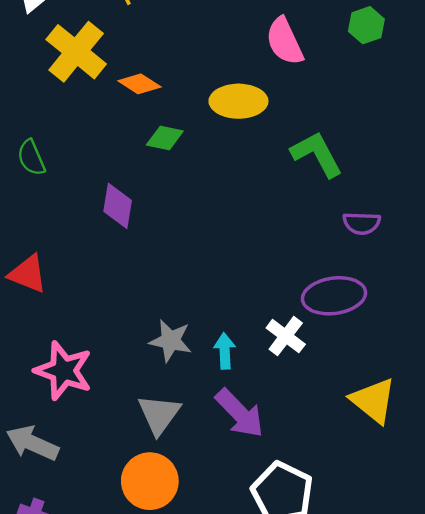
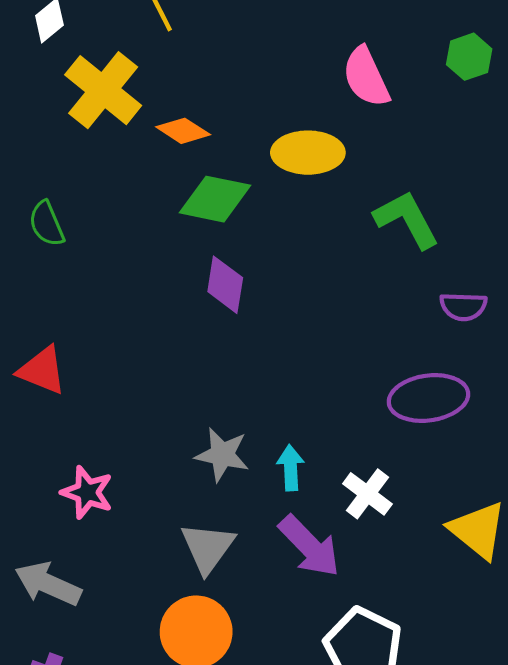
green diamond: (165, 138) -> (215, 199), size x1.5
purple diamond: (118, 206) -> (225, 285), moved
white cross: (286, 336) -> (367, 494), moved
pink star: (63, 371) -> (87, 492), size x0.7

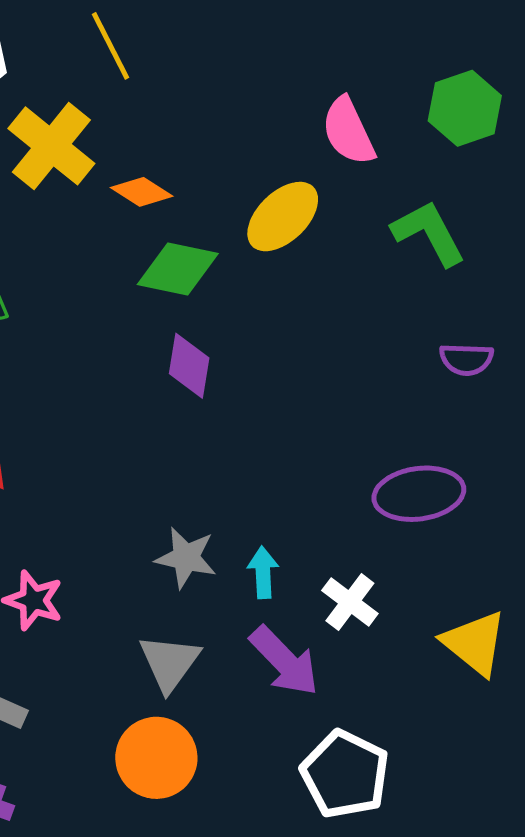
green hexagon: (469, 57) -> (465, 108), size x1.4
yellow ellipse: (308, 153) -> (283, 217), turned -44
green L-shape: (407, 219) -> (429, 233), moved
purple semicircle: (463, 307) -> (466, 359), moved

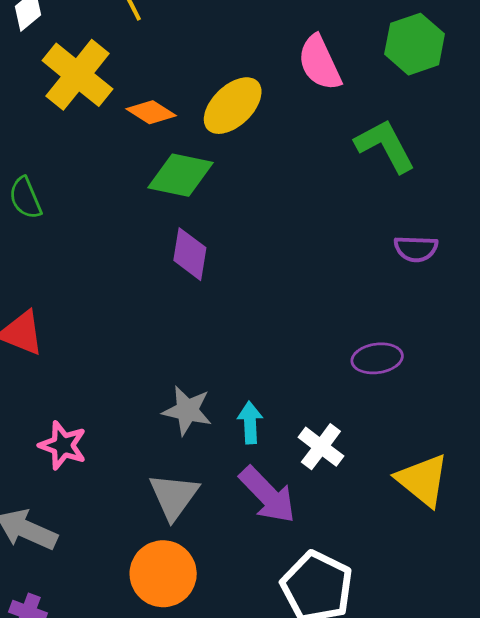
yellow ellipse: (283, 217) -> (233, 106), moved
purple ellipse: (419, 494) -> (377, 358), size x0.7

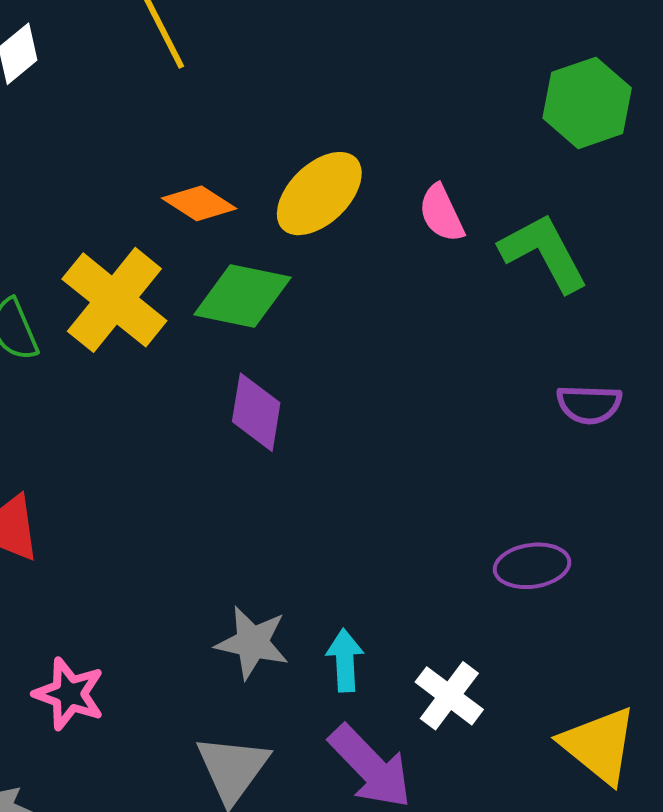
pink semicircle: (320, 63) -> (441, 213), moved, size x0.7
yellow cross: (77, 75) -> (114, 300), moved

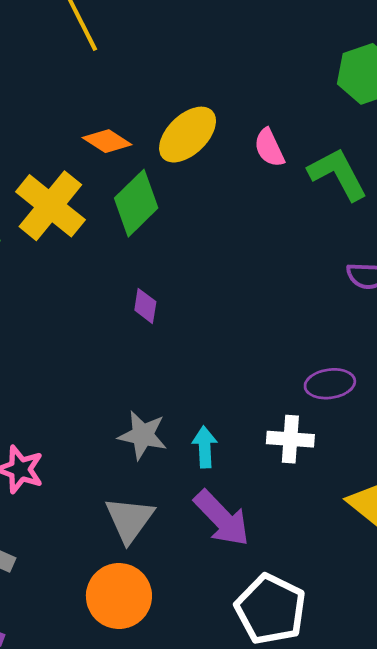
green diamond: (242, 296) -> (136, 203), turned -56
purple diamond: (256, 412) -> (145, 306), moved, size x0.7
white cross: (449, 696) -> (290, 439), moved, turned -33

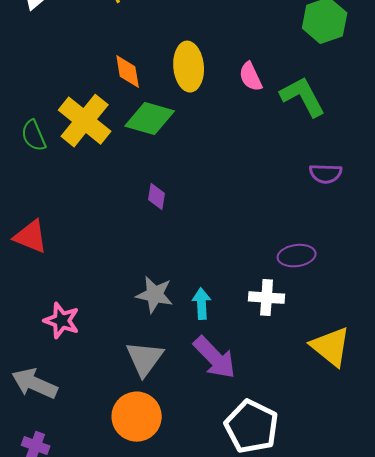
yellow ellipse: (188, 135) -> (189, 67), turned -51
orange diamond: (107, 141) -> (128, 72), turned 48
green diamond: (136, 203) -> (150, 119), turned 60

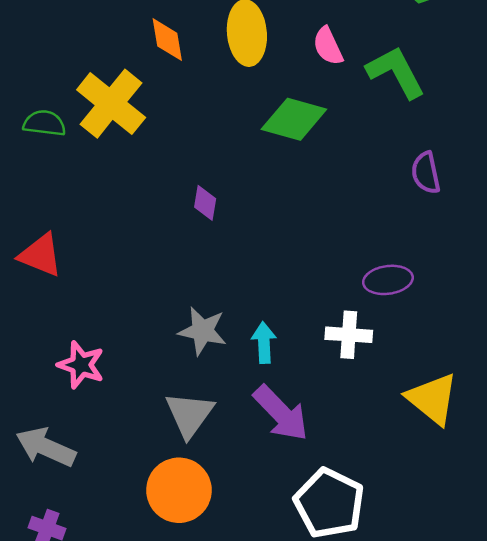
green diamond: (150, 119) -> (294, 119), moved
green semicircle: (34, 136) -> (44, 123), turned 120
purple semicircle: (326, 174) -> (426, 173), turned 76

